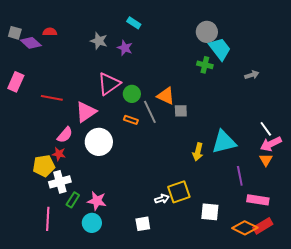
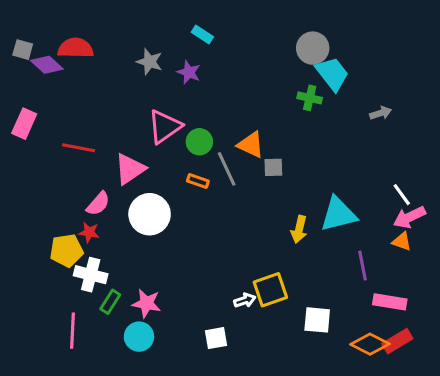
red semicircle: (50, 32) -> (76, 48), size x1.6
orange triangle: (266, 160) -> (402, 241), turned -40
white cross: (60, 182) -> (91, 275), turned 30

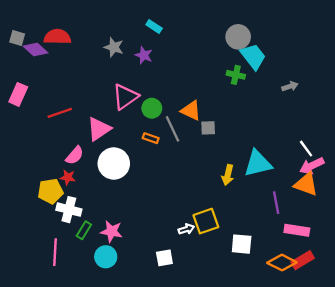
red line: (79, 148) -> (60, 113), turned -30
orange triangle: (402, 241) -> (306, 184), size x1.6

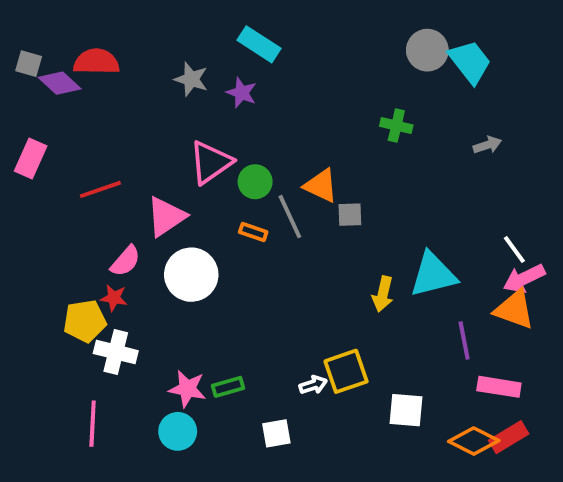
cyan rectangle: (154, 26) -> (259, 44), size x1.5
gray circle: (238, 37) -> (427, 50), moved
cyan trapezoid: (253, 56) -> (470, 62), moved
green rectangle: (84, 230) -> (228, 387), moved, turned 42

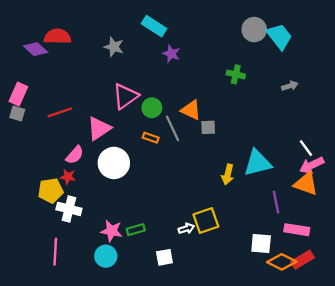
gray square: (29, 64) -> (17, 114), moved
purple star: (242, 93) -> (171, 54), moved
white square: (406, 410) -> (261, 243), moved

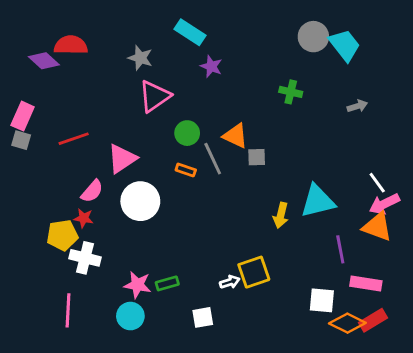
pink triangle: (125, 96) -> (155, 96), moved

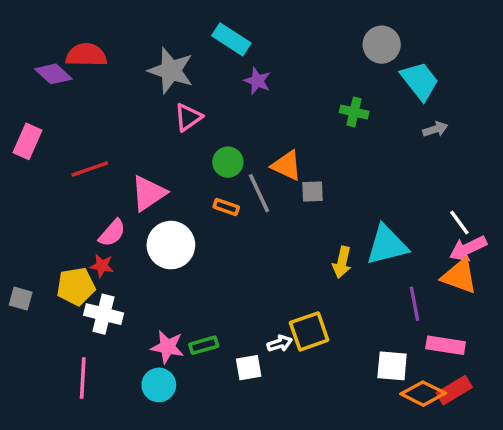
cyan trapezoid: (345, 45) -> (420, 81), moved
gray star: (140, 58) -> (171, 71), size x1.5
pink triangle: (155, 96) -> (188, 117), size x0.7
gray square: (21, 140) -> (21, 299), moved
white square: (203, 317) -> (249, 368), moved

